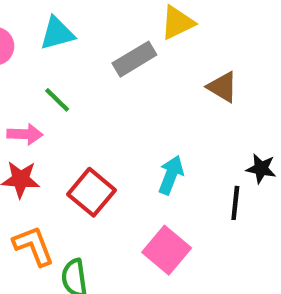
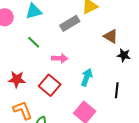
pink arrow: (25, 134) -> (60, 58), moved
black star: (261, 169) -> (124, 55), moved

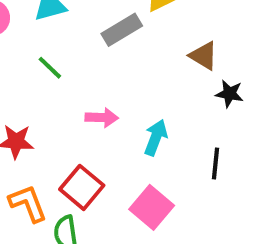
pink arrow: (60, 58) -> (102, 118), moved
red square: (50, 85) -> (82, 187), moved

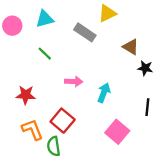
gray rectangle: (122, 30) -> (85, 32), turned 65
black line: (215, 163) -> (147, 107), moved
pink square: (152, 207) -> (117, 132), moved

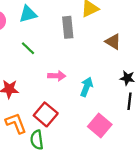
gray rectangle: (85, 32) -> (68, 27), turned 50
black star: (145, 68) -> (127, 78), moved

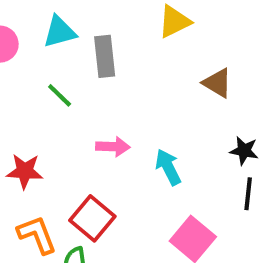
gray rectangle: (68, 27) -> (105, 56), moved
cyan arrow: (86, 87) -> (168, 167), turned -48

